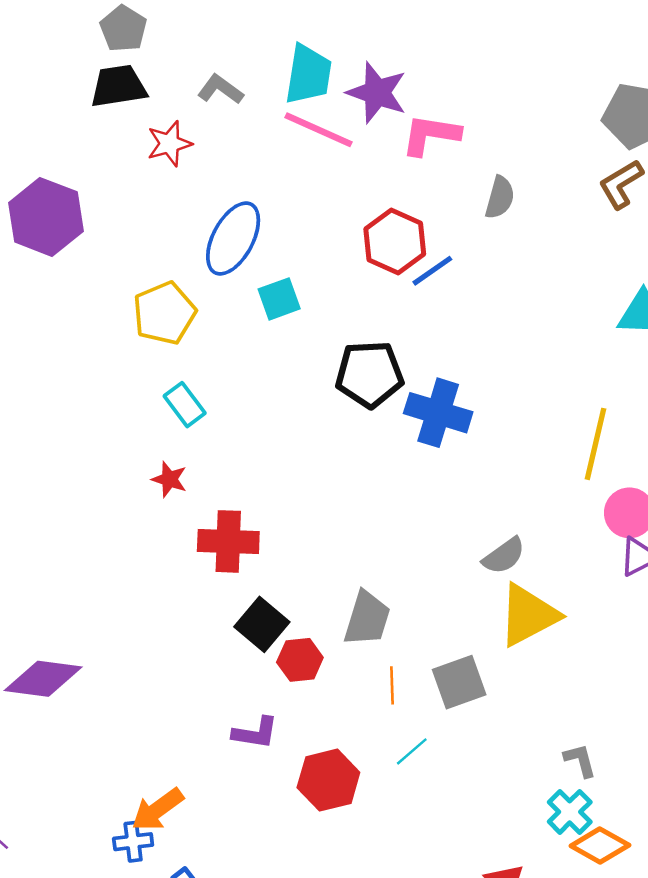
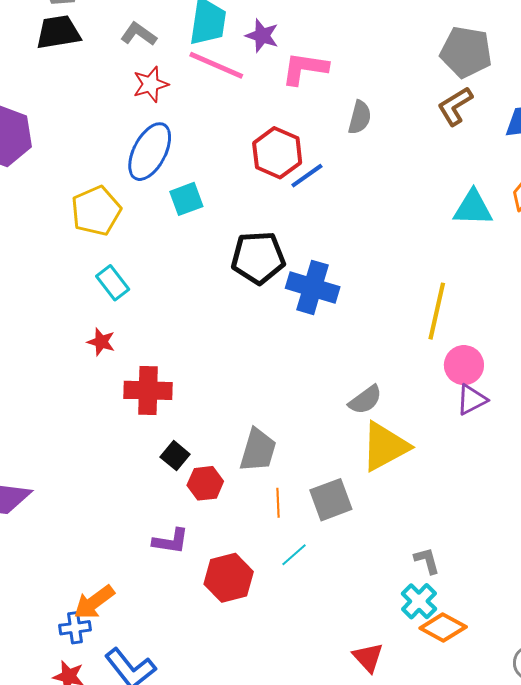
purple star: (377, 93) -> (262, 36), size x0.7
red star: (169, 144) -> (151, 84), moved
black square: (262, 624) -> (175, 456), size x0.7

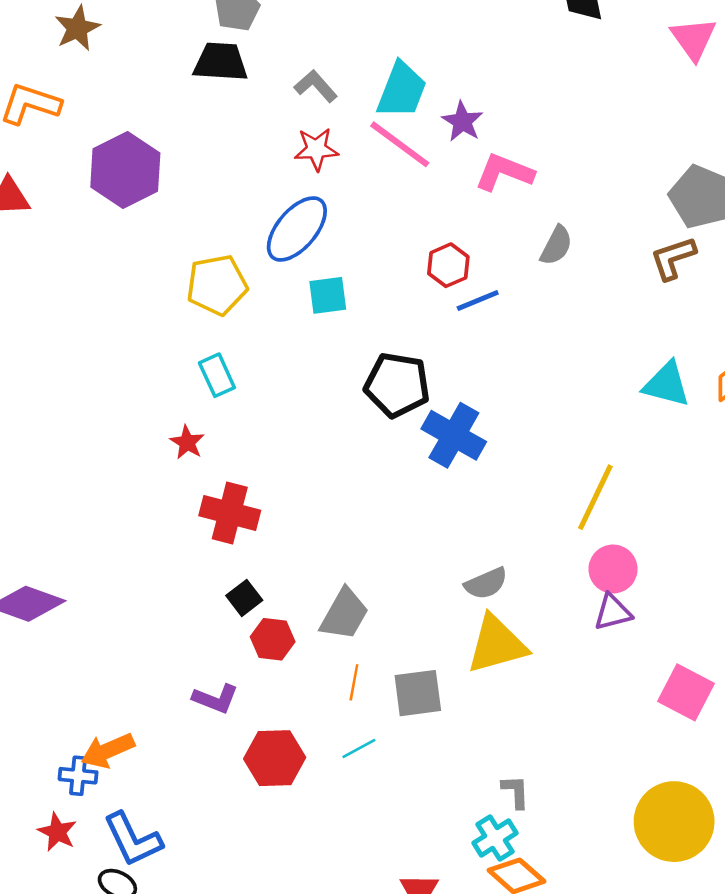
red hexagon: (277, 153) -> (448, 265), size x0.7

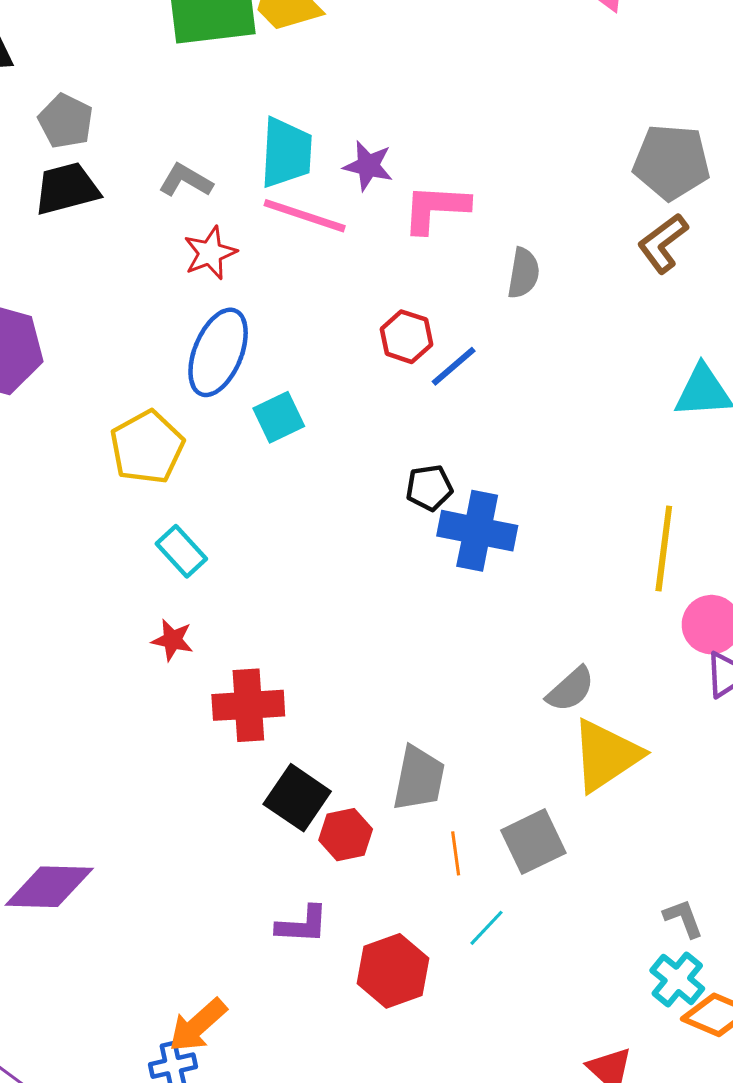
black pentagon: (397, 385) -> (429, 488), moved, size x0.6
black square: (244, 598) -> (297, 798), size x1.5

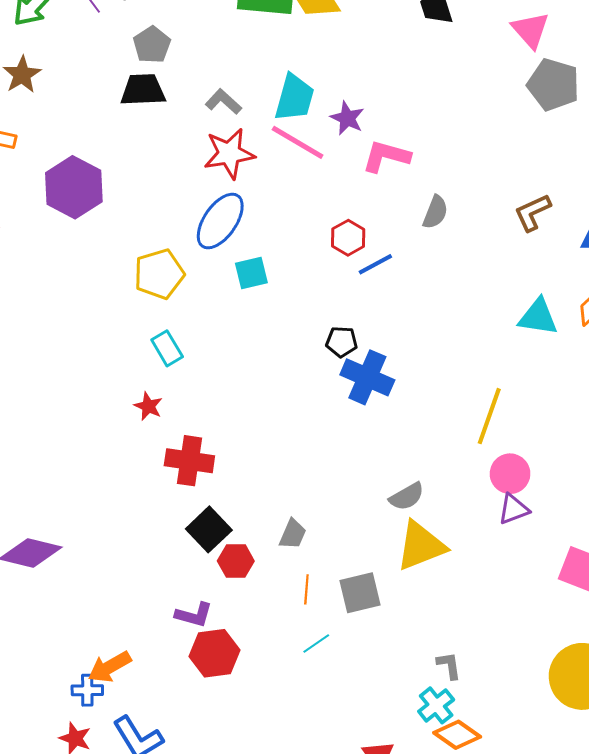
gray pentagon: (671, 162) -> (553, 85), moved
red star: (210, 253) -> (229, 154), size x1.4
gray trapezoid: (419, 778) -> (293, 534), size x0.7
red hexagon: (393, 971) -> (215, 653), moved

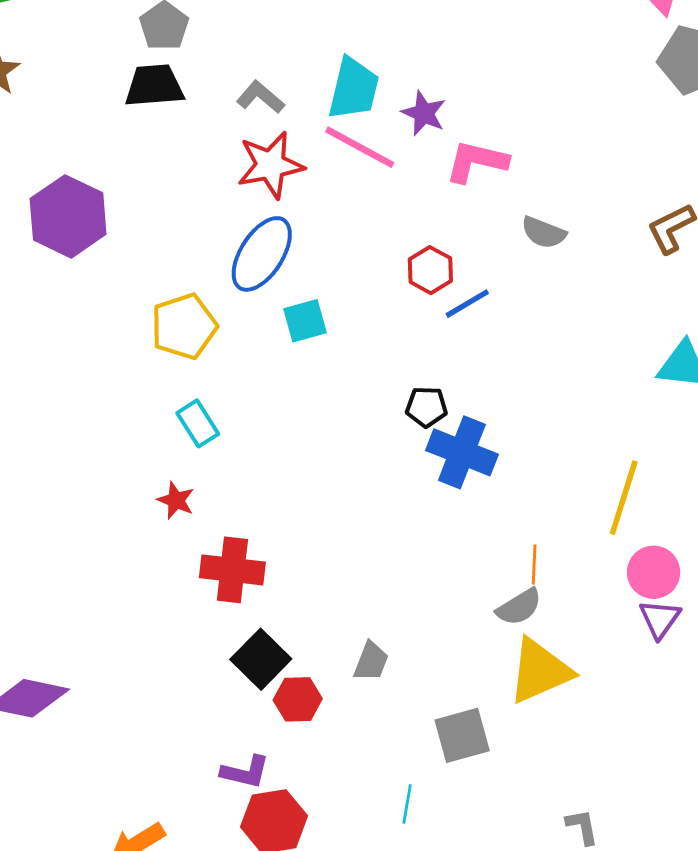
gray semicircle: (435, 212) -> (544, 232), turned 92
purple triangle: (514, 509) -> (660, 619), turned -32
orange line: (306, 589) -> (534, 565), moved
cyan line: (316, 644) -> (407, 804), turned -44

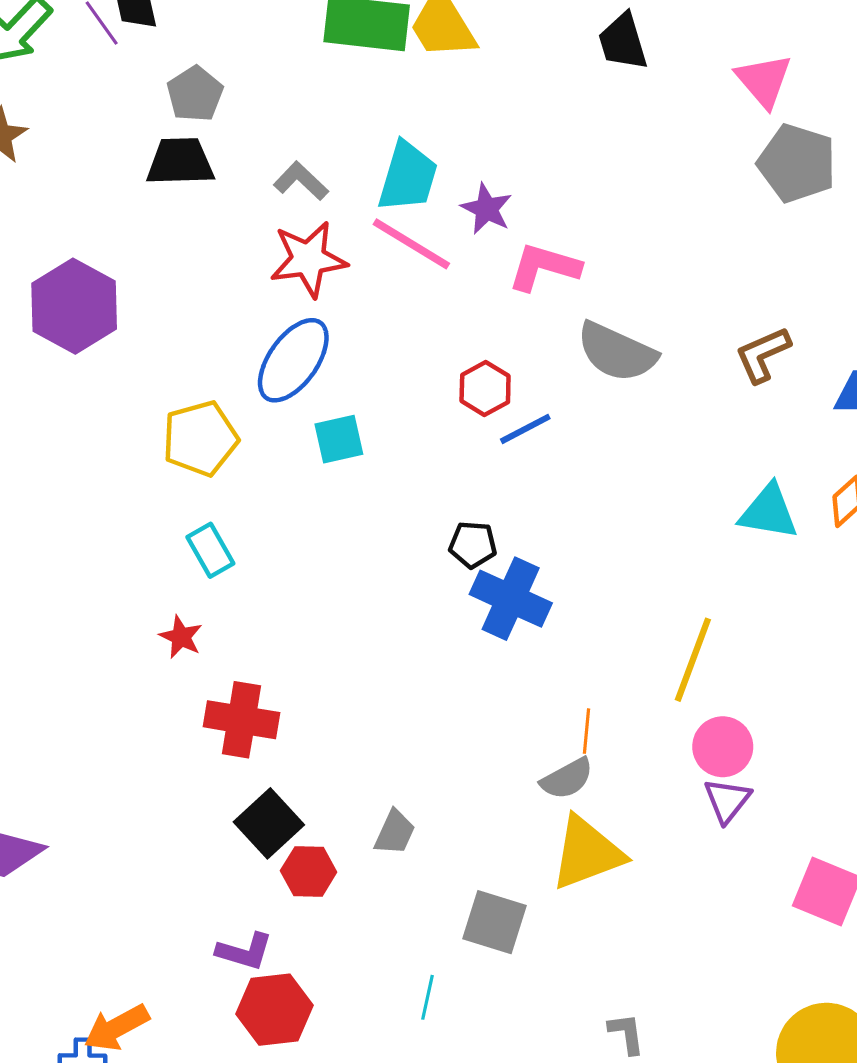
gray semicircle: (544, 232) -> (617, 352), size x1.6
gray square: (462, 735) -> (494, 922), turned 30

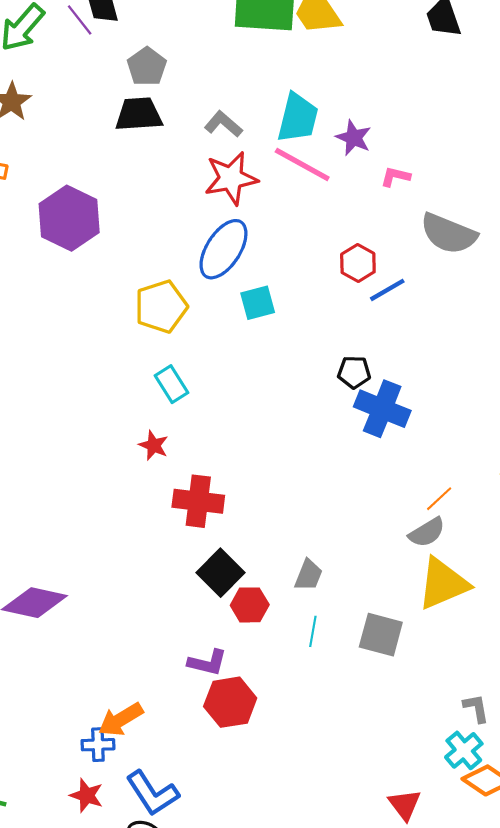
pink L-shape: (544, 267) -> (395, 177), size x0.6
orange line: (587, 731) -> (439, 499), turned 44
cyan line: (428, 997) -> (313, 631), moved

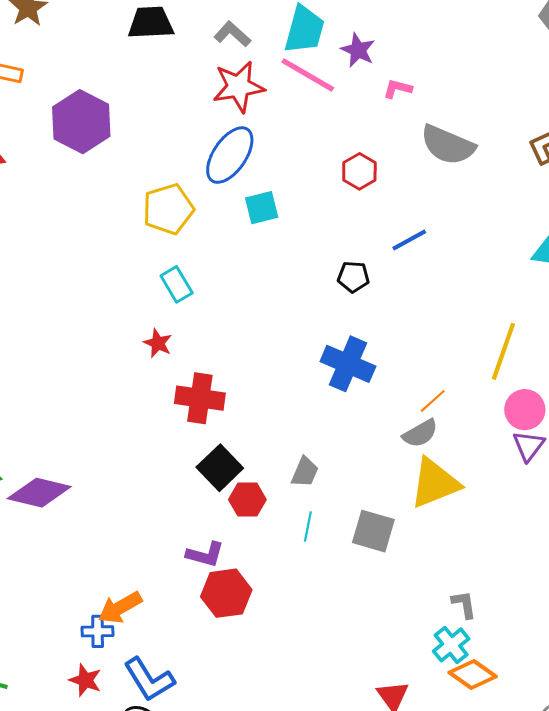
blue line: (387, 290) -> (409, 240), moved
blue cross: (382, 409) -> (348, 364), moved

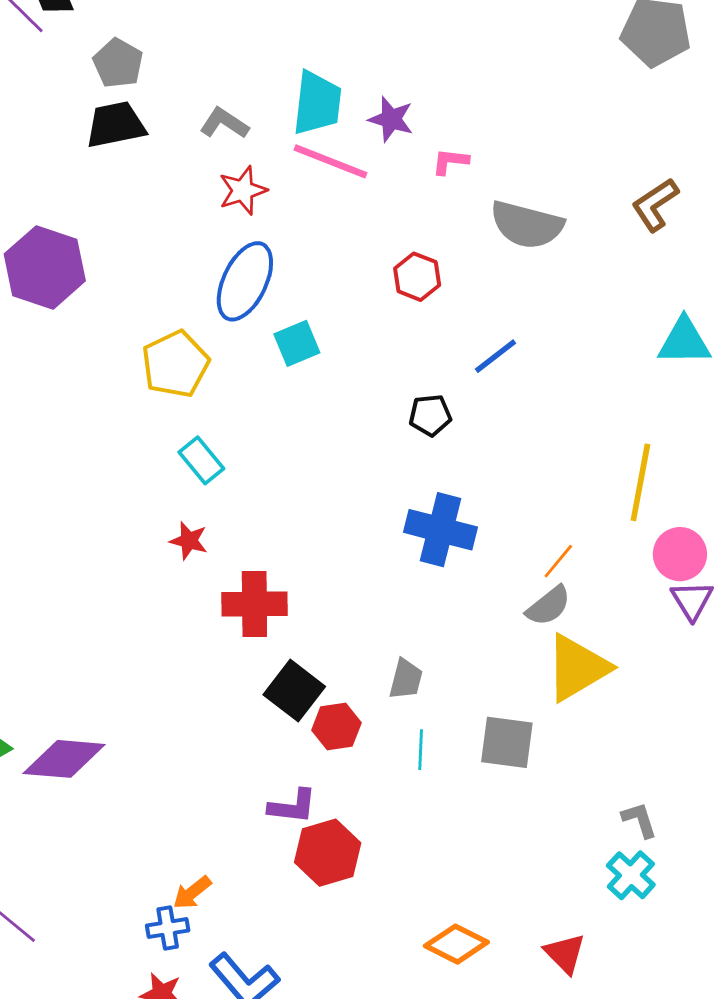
red star: (239, 87) -> (243, 190), size x0.7
orange arrow: (120, 608) -> (192, 893), size x0.7
orange diamond: (473, 674) -> (456, 944), moved

